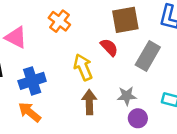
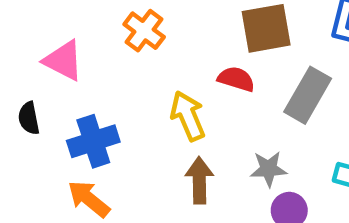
red semicircle: (109, 47) -> (236, 79), turned -30

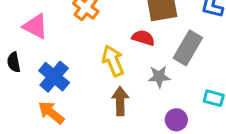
blue cross: (93, 141) -> (54, 77), turned -32
gray star: (268, 169) -> (159, 77), moved

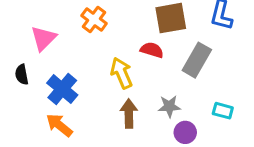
pink triangle: (35, 26) -> (43, 38), turned 48
gray star: (159, 77) -> (169, 106), moved

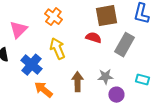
yellow arrow: (122, 73) -> (57, 49), moved
orange arrow: (59, 125) -> (43, 90), moved

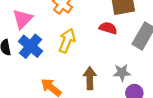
yellow arrow: (57, 49) -> (67, 41), turned 45
blue cross: (31, 65) -> (31, 46), moved

